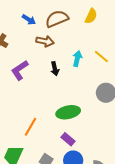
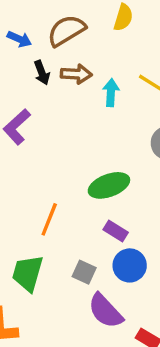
brown arrow: (45, 41) -> (76, 74), moved
black arrow: (55, 69) -> (42, 73), moved

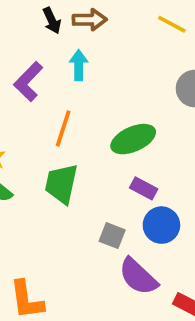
cyan arrow: (111, 93) -> (79, 65), moved
orange line: (49, 219) -> (63, 129), moved
green trapezoid: (28, 273) -> (61, 184), moved

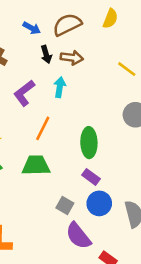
green ellipse: (133, 139) -> (89, 143), turned -76
green trapezoid: (61, 184) -> (36, 165), turned 68

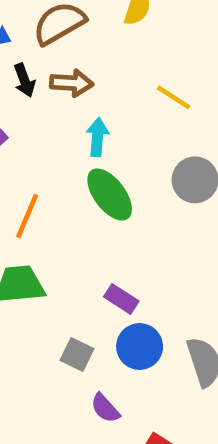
cyan arrow: (60, 87) -> (97, 137), moved
green ellipse: (89, 143) -> (110, 194), moved, turned -32
purple semicircle: (78, 236) -> (105, 408), size x0.6

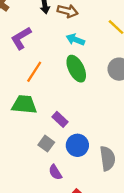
cyan arrow: (97, 137) -> (75, 40), turned -84
purple rectangle: (121, 299) -> (60, 119), moved

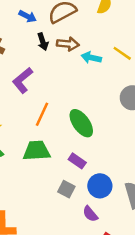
cyan arrow: (75, 40) -> (91, 58), moved
green ellipse: (76, 69) -> (81, 123), moved
purple semicircle: (55, 172) -> (90, 214), moved

